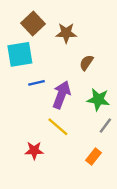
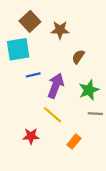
green star: (98, 99) -> (89, 90), turned -30
gray line: (105, 126) -> (95, 114), turned 56
orange rectangle: (94, 156) -> (74, 141), moved

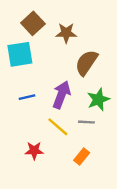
brown semicircle: (78, 57) -> (86, 63), size x1.6
blue line: (33, 75) -> (27, 97), moved
gray line: (95, 114) -> (86, 122), moved

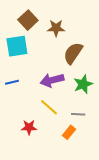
purple arrow: (61, 95) -> (52, 80), turned -125
blue line: (27, 97) -> (12, 82), moved
gray line: (86, 122) -> (78, 114), moved

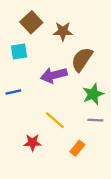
cyan square: (17, 46) -> (19, 52), size x0.7
purple arrow: (52, 80) -> (54, 75), moved
gray line: (78, 114) -> (95, 120), moved

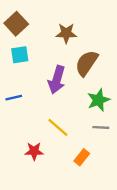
brown square: (31, 22) -> (16, 24), moved
purple arrow: (54, 75) -> (57, 80), turned -60

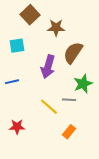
brown square: (16, 24) -> (30, 15), moved
gray line: (101, 127) -> (69, 100), moved
red star: (34, 151) -> (17, 127), moved

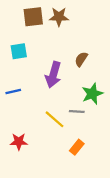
brown square: (30, 15) -> (33, 17), turned 36
brown star: (56, 28) -> (59, 17), moved
brown semicircle: (73, 53) -> (81, 59), size x0.6

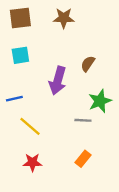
brown square: (33, 17) -> (20, 18), moved
yellow line: (54, 119) -> (30, 126), moved
red star: (19, 142) -> (32, 162), moved

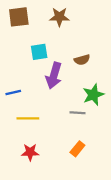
cyan square: (20, 55) -> (39, 52), moved
brown semicircle: (88, 64) -> (82, 60), turned -140
yellow line: (30, 126) -> (28, 118), turned -40

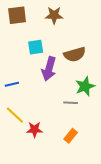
brown semicircle: (82, 60) -> (75, 54), size x1.5
yellow line: (28, 118) -> (15, 115), moved, turned 42
red star: (30, 152) -> (35, 130), moved

